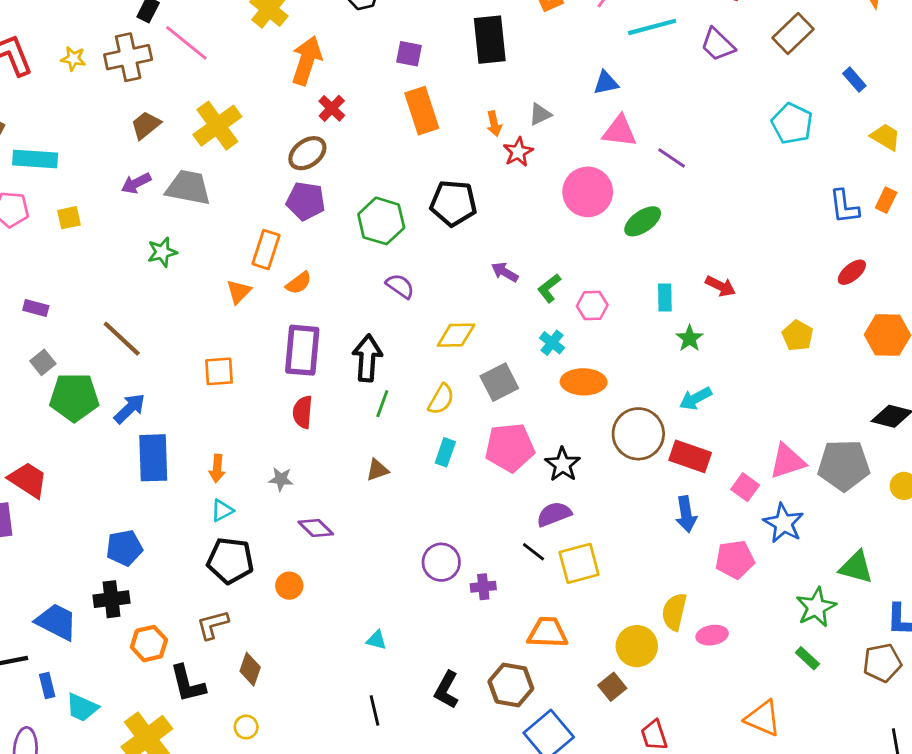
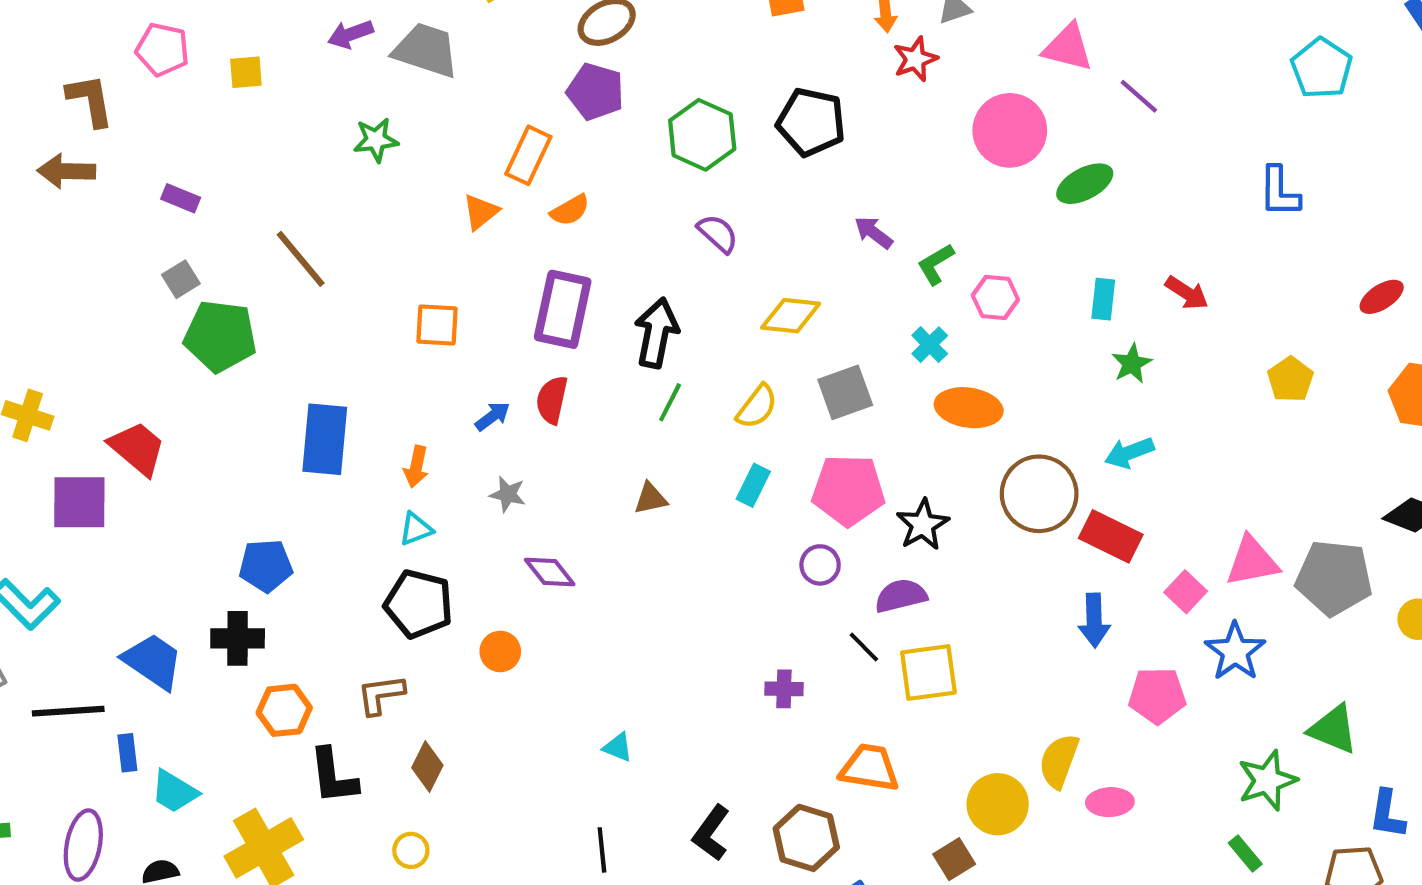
blue L-shape: (844, 207) -> (1279, 192), moved
blue arrow: (130, 408) -> (493, 416), moved, size x0.7
purple circle: (441, 562) -> (820, 565), moved, size x0.7

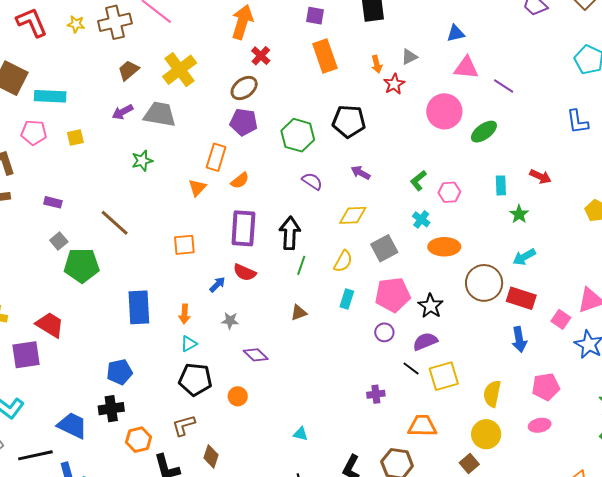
purple arrow: (874, 233) -> (361, 173), moved
red semicircle: (552, 400) -> (245, 272), turned -70
pink pentagon: (1157, 696) -> (546, 387), moved
yellow semicircle: (1059, 761) -> (492, 394), moved

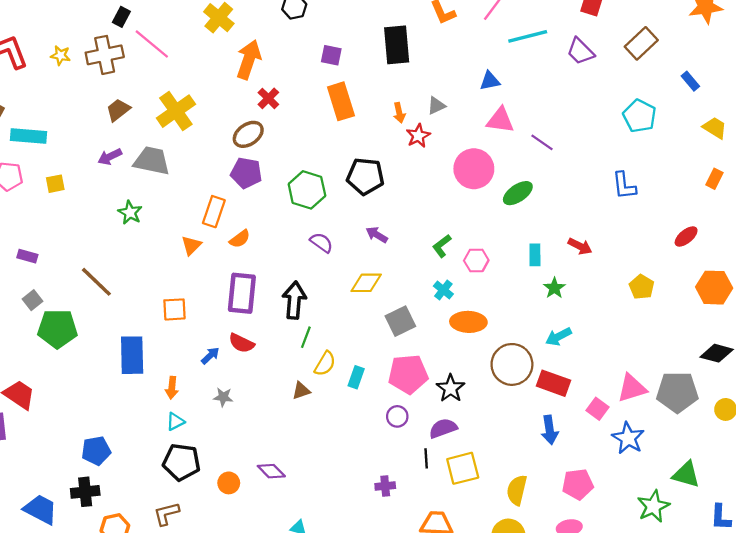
green star: (142, 161) -> (130, 213), turned -30
yellow semicircle: (343, 261) -> (325, 364), moved
blue rectangle: (139, 307) -> (132, 355), moved
purple diamond: (256, 355) -> (271, 471), moved
black line: (411, 369) -> (426, 458), turned 48

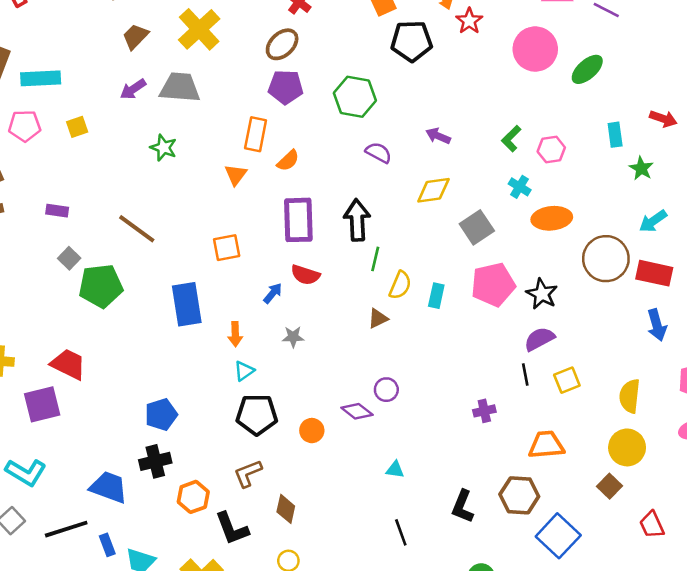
black pentagon: (365, 176) -> (412, 41), moved
purple circle: (397, 416) -> (386, 390), moved
yellow square: (463, 468) -> (567, 380), size x0.7

